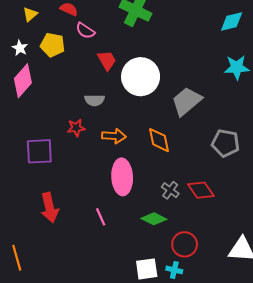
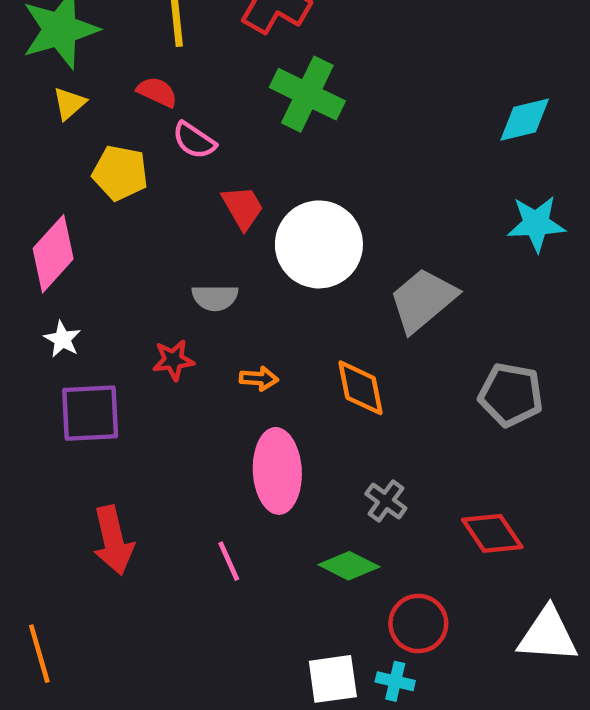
white star: (20, 48) -> (62, 339), moved
orange arrow: (114, 136) -> (259, 379), size x0.7
red diamond: (201, 190) -> (492, 533), moved

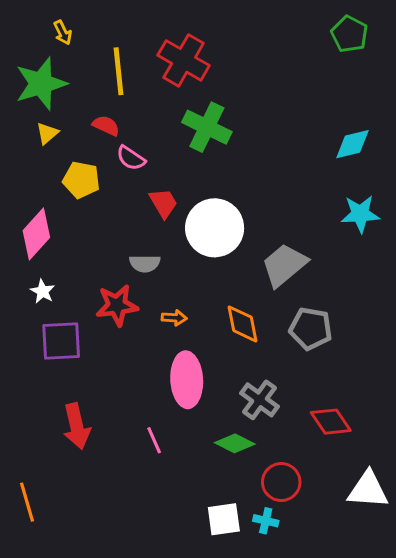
red star: (173, 360) -> (117, 305), size x1.5
gray pentagon: (511, 395) -> (311, 329), moved
gray cross: (386, 501) -> (260, 400), size x1.4

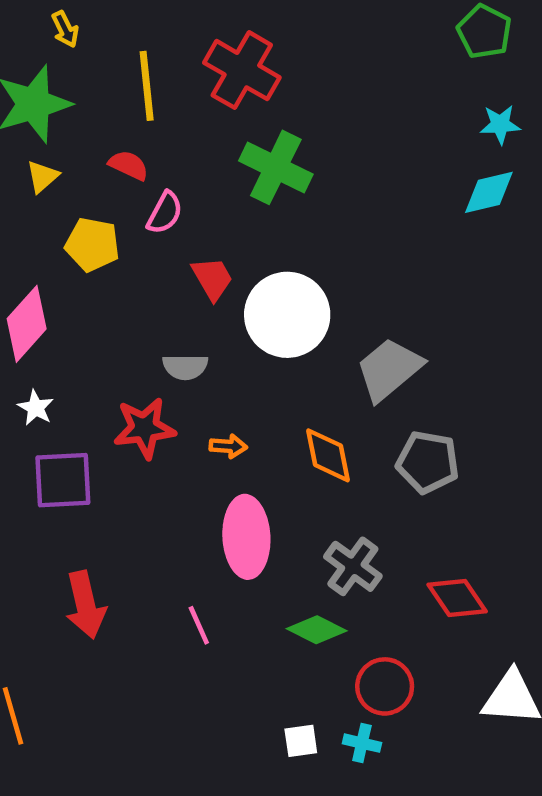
pink semicircle: (131, 158) -> (165, 213), turned -96
cyan star: (360, 214) -> (500, 124), moved, size x0.7
white square: (224, 519) -> (301, 741), size x0.7

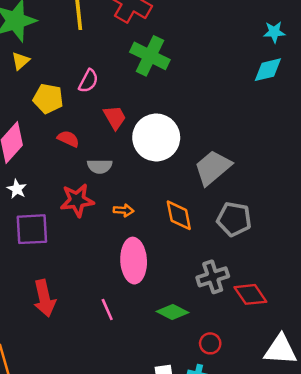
red semicircle: (129, 165) -> (68, 139), moved
gray cross: (353, 566) -> (213, 277), moved, turned 36
red circle: (385, 686) -> (210, 343), size x0.7

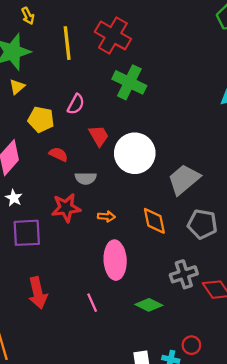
red circle: (210, 343) -> (191, 345), moved

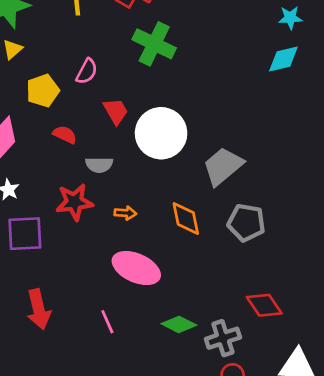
yellow pentagon: (41, 119) -> (43, 91), turned -30
pink ellipse: (115, 260) -> (136, 268), turned -63
gray cross: (184, 274) -> (223, 338), moved

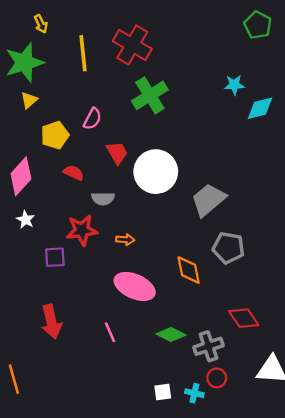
cyan star: (290, 18) -> (234, 85), moved
green cross: (154, 44) -> (150, 95), turned 32
orange diamond: (186, 219) -> (189, 270), moved
purple square: (25, 234) -> (55, 257), moved, size x0.7

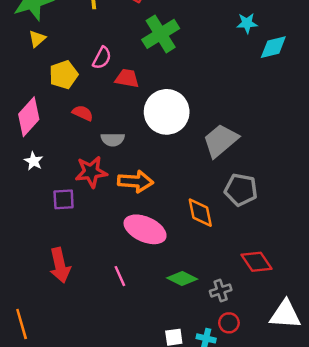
red trapezoid: (117, 153) -> (127, 78), moved, turned -50
orange arrow: (125, 240) -> (135, 181), size x1.8
gray cross: (209, 346) -> (221, 290), size x0.7

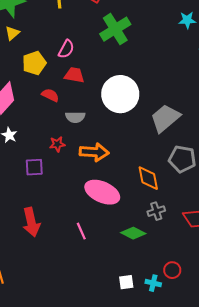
red trapezoid: (127, 78) -> (74, 75), moved
red star: (91, 172) -> (57, 144), size x0.6
gray cross: (221, 290) -> (156, 211), moved

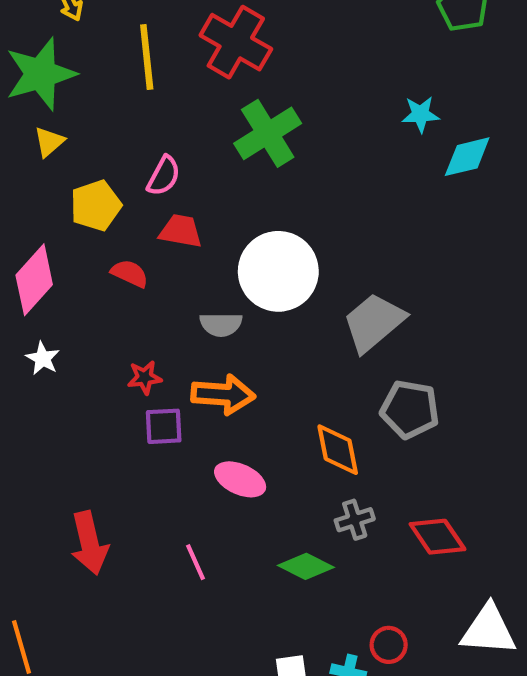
gray semicircle: (75, 117) -> (221, 324), moved
purple square: (34, 167) -> (164, 426), moved
pink ellipse: (102, 192) -> (240, 479), size x0.7

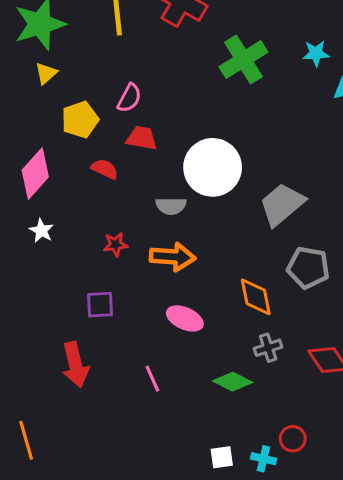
green cross: (268, 133) -> (243, 60), moved
purple square: (164, 426) -> (100, 305), moved

